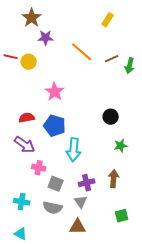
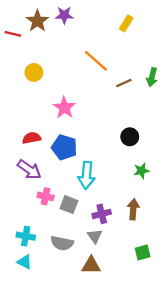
purple star: (46, 38) -> (64, 15), moved
red line: (11, 57) -> (13, 34), moved
brown line: (112, 59) -> (124, 83), moved
gray square: (56, 184) -> (69, 205), moved
cyan triangle: (21, 234) -> (25, 262), moved

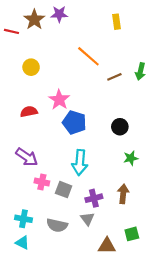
yellow rectangle: (126, 23) -> (117, 22), turned -40
red semicircle: (32, 138) -> (29, 112), moved
blue pentagon: (64, 147) -> (74, 122), moved
brown triangle: (91, 265) -> (107, 246), moved

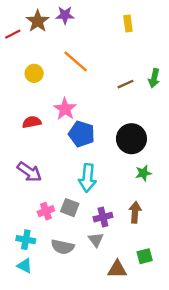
red line: (12, 31) -> (13, 34), turned -40
orange line: (88, 56) -> (76, 61), moved
black circle: (120, 127) -> (131, 139), size x1.6
pink cross: (42, 182) -> (46, 211), moved, turned -32

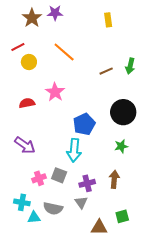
red line: (13, 34) -> (18, 47), moved
blue pentagon: (82, 134) -> (84, 124), moved, turned 30
black circle: (131, 139) -> (123, 112), moved
cyan triangle: (25, 266) -> (34, 217), moved, turned -32

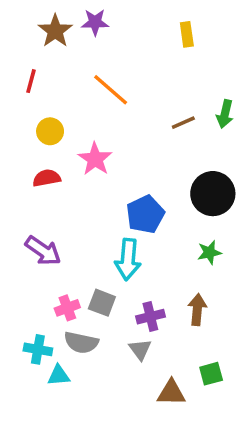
red line: (18, 47) -> (31, 81), turned -48
yellow circle: (29, 62) -> (50, 131), moved
gray semicircle: (53, 208) -> (81, 343), moved

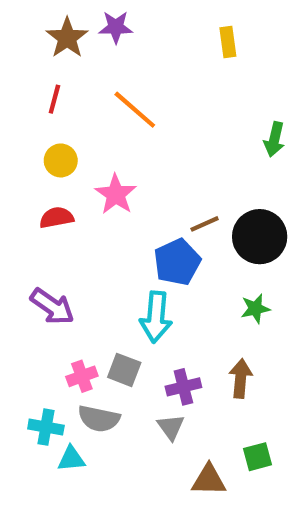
red line: (31, 81) -> (54, 99), moved
brown line: (183, 123) -> (205, 224), moved

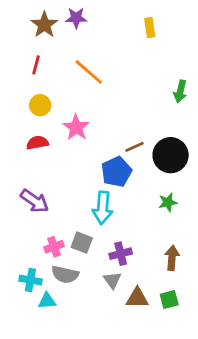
brown arrow: (241, 378) -> (172, 258), moved
brown triangle: (209, 480) -> (137, 298), moved

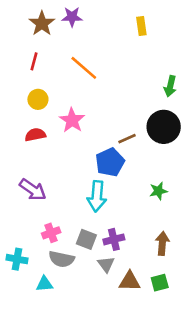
black circle: (171, 155) -> (164, 127), moved
gray square: (82, 243) -> (86, 239), moved
cyan cross: (30, 280) -> (17, 259), moved

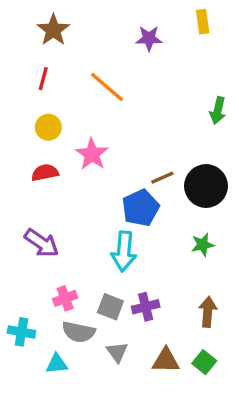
purple star: (72, 17) -> (149, 38), moved
yellow rectangle: (141, 26) -> (203, 22), moved
black circle: (164, 127) -> (206, 186), moved
gray triangle: (106, 264) -> (117, 352), moved
green square: (160, 283) -> (204, 362), turned -36

